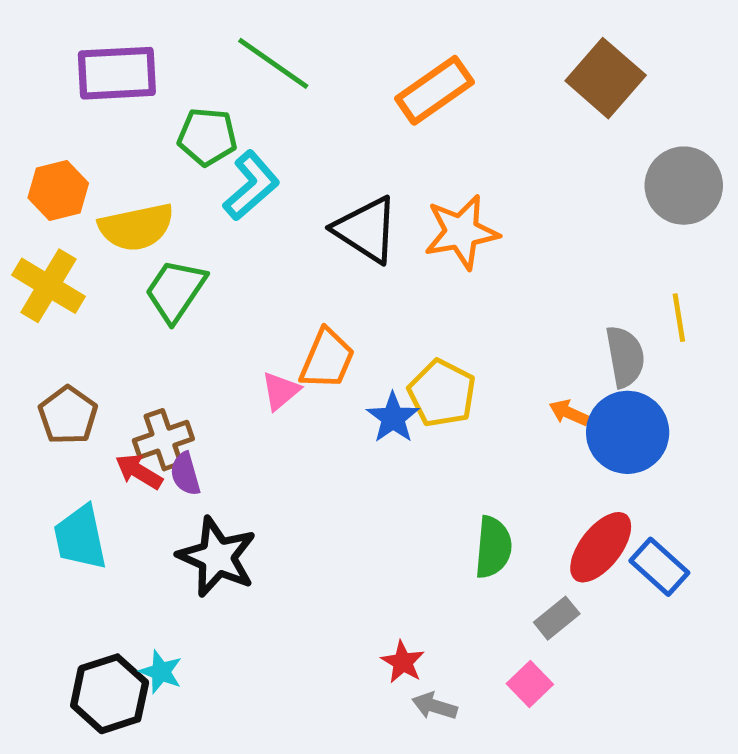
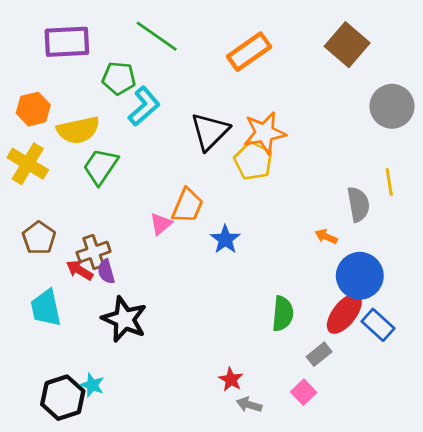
black triangle: (366, 230) -> (210, 131), turned 42
yellow pentagon: (442, 393) -> (253, 161), moved
blue circle: (628, 432) -> (360, 276), moved

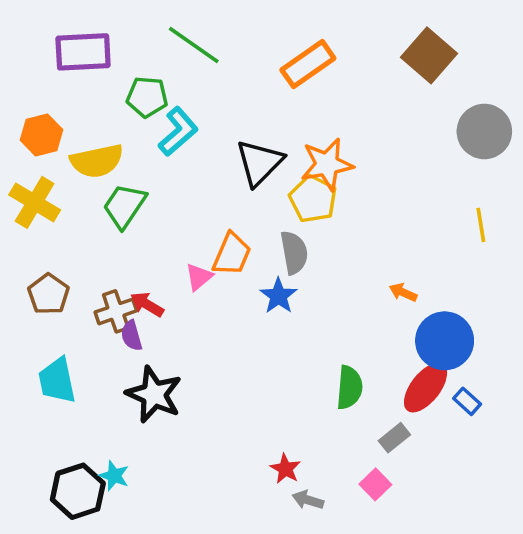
gray semicircle: (358, 204) -> (294, 253), moved
red arrow: (80, 270) -> (147, 304), moved
blue rectangle: (378, 325) -> (467, 401), size x0.7

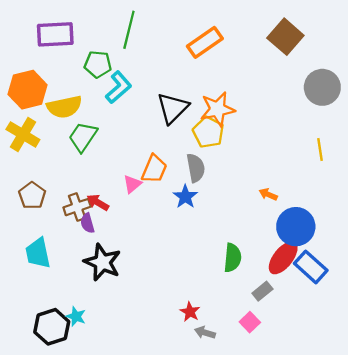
green line: (194, 45) -> (129, 30), turned 69
orange hexagon: (41, 135) -> (28, 90), size x1.4
blue rectangle: (467, 401) -> (311, 267), size x1.8

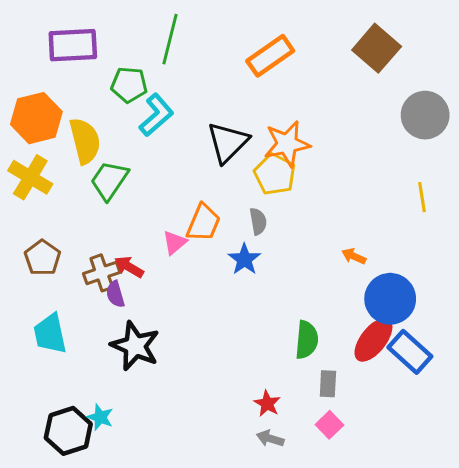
yellow semicircle: (64, 107) -> (85, 141), turned -92
gray semicircle: (196, 168) -> (258, 221), size x0.7
gray rectangle: (262, 291) -> (328, 384), moved, turned -48
red star: (190, 312) -> (267, 404), moved

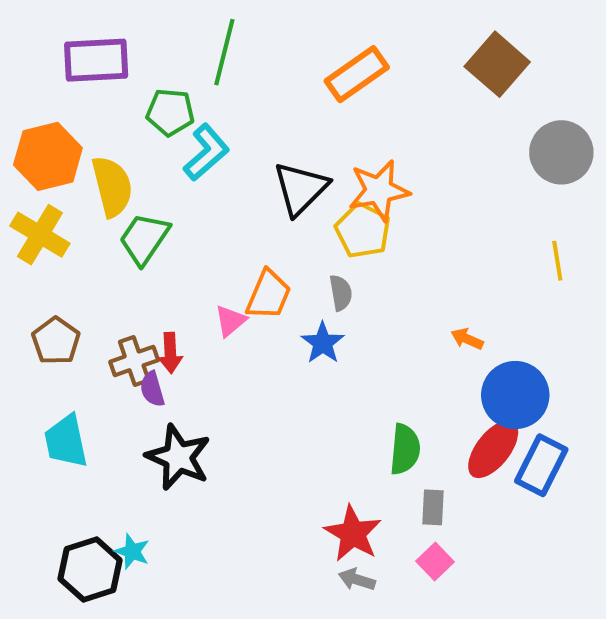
red arrow: (129, 267) -> (170, 353), turned -124
blue rectangle: (410, 352) -> (541, 465), turned 75
red star: (267, 404) -> (353, 533), size x1.6

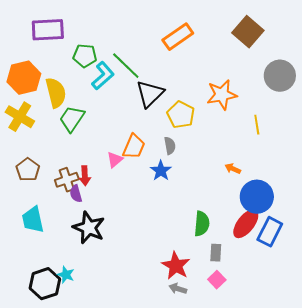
green line: (224, 52) -> (126, 66), moved, turned -60
orange star: (379, 190) -> (222, 95), moved
yellow line: (557, 261) -> (257, 125), moved

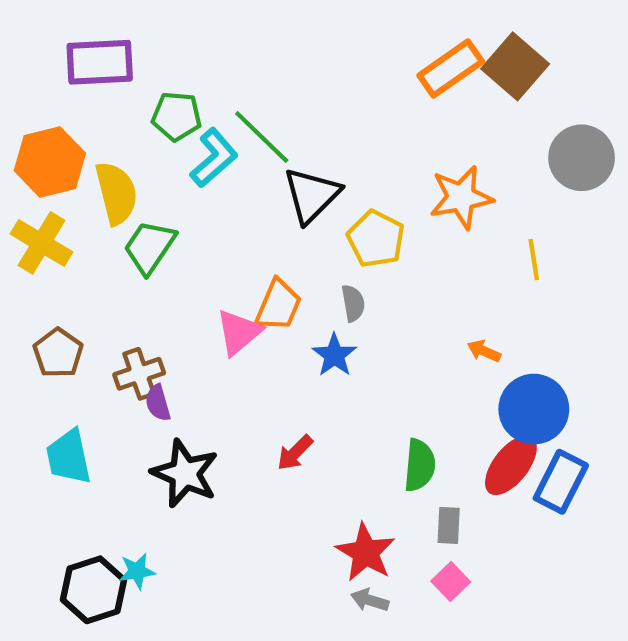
orange rectangle: (178, 37) -> (451, 68), moved
pink triangle: (115, 160) -> (239, 332), size x1.4
red arrow: (85, 176) -> (295, 453), moved, turned 48
cyan star: (66, 275) -> (137, 571), turned -30

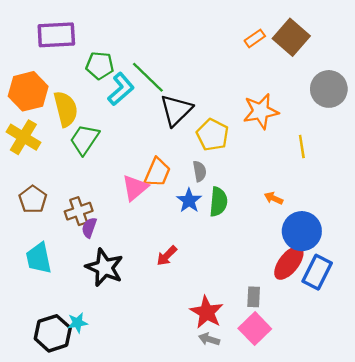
orange rectangle: (451, 68) -> (255, 38), size x0.6
purple semicircle: (158, 403) -> (89, 228), turned 36
green semicircle: (420, 465) -> (218, 202), moved
pink square: (451, 581) -> (255, 329), size x1.5

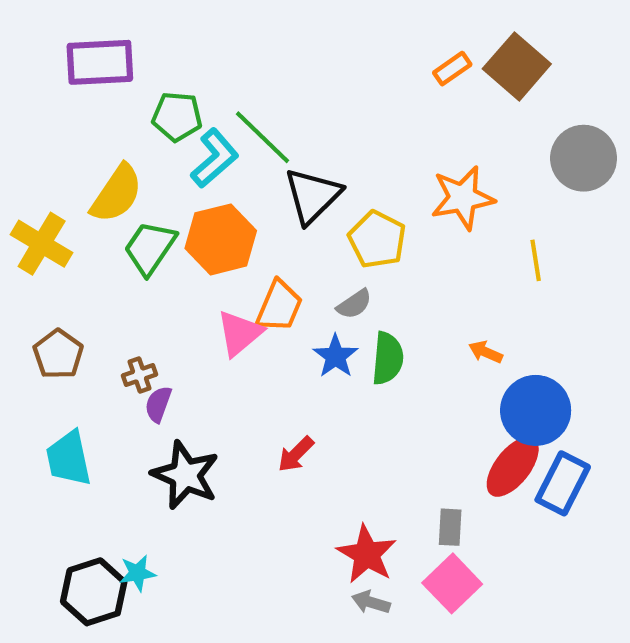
orange hexagon: (28, 91) -> (221, 239), moved
yellow semicircle: (66, 109) -> (117, 194), turned 48
gray semicircle: (200, 171) -> (354, 304), turned 66
brown cross: (79, 211) -> (140, 375), size x0.7

